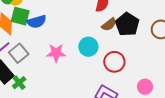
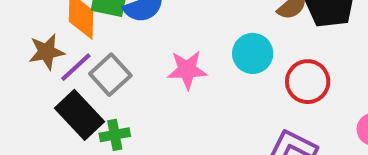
green cross: (19, 83) -> (115, 135), turned 32

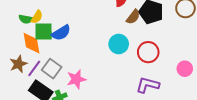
pink star: (187, 70) -> (76, 79), moved

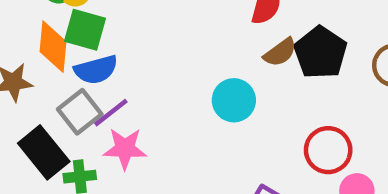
blue semicircle: (61, 33) -> (96, 70), moved
red circle: (148, 52) -> (328, 150), moved
purple line: (34, 68) -> (111, 113), moved

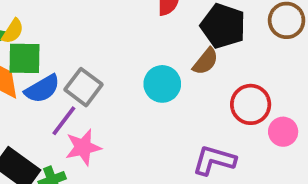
brown semicircle: (280, 52) -> (205, 61), moved
gray square: (80, 112) -> (83, 87), moved

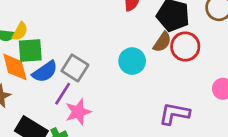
red circle: (251, 104) -> (185, 47), moved

